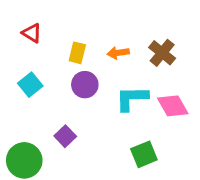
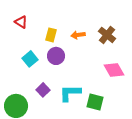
cyan square: (30, 85) -> (30, 59), moved
cyan L-shape: (132, 98) -> (70, 93), moved
green square: (144, 154) -> (95, 102), turned 36

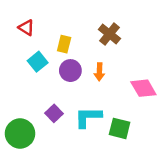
orange arrow: (78, 35) -> (99, 72), moved, turned -80
brown cross: (107, 35) -> (109, 34), moved
cyan square: (30, 59) -> (38, 62), moved

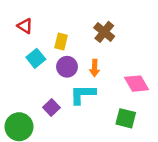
cyan L-shape: (88, 117) -> (83, 94), moved
green square: (120, 128) -> (126, 118), moved

